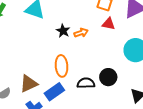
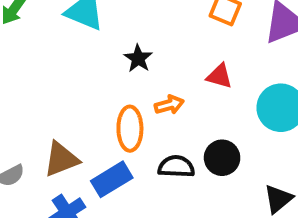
red triangle: (109, 24) -> (219, 76), moved
orange arrow: (81, 33) -> (169, 105), moved

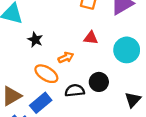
black star: (138, 58) -> (35, 40), moved
orange ellipse: (130, 129) -> (46, 74), turned -50

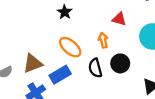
orange arrow: (66, 58) -> (103, 40), moved, turned -88
black semicircle: (75, 91) -> (95, 68), turned -108

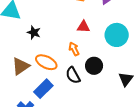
brown triangle: (33, 63) -> (21, 66), moved

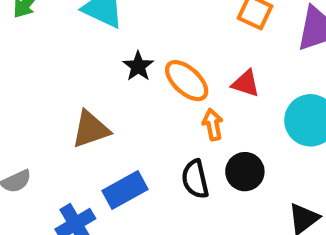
orange ellipse: (46, 62) -> (187, 81), moved

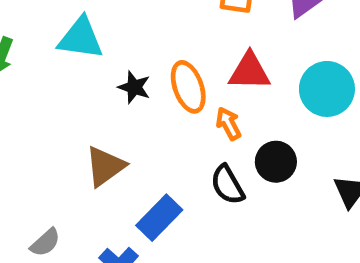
orange ellipse: (187, 81) -> (188, 87), turned 45
red triangle: (246, 83) -> (249, 71), size x1.4

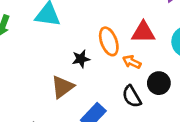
black star: (134, 87) -> (81, 59), moved, turned -30
orange arrow: (228, 124) -> (132, 62), turned -36

